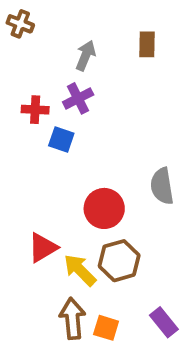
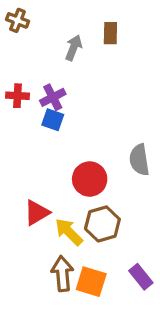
brown rectangle: (147, 44) -> (110, 33), moved
purple cross: (78, 98) -> (53, 97), moved
red cross: (35, 110) -> (17, 96), moved
orange square: (106, 328) -> (91, 282), size x1.4

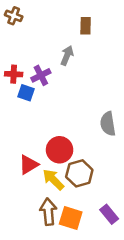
gray arrow: (74, 48) -> (67, 56), moved
blue square: (53, 120) -> (26, 93), moved
red circle: (90, 179) -> (60, 150), moved

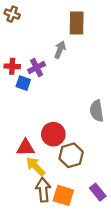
brown rectangle: (86, 26) -> (77, 23), size x1.5
red triangle: (29, 165) -> (25, 148), turned 30
yellow arrow: (53, 180) -> (35, 166), moved

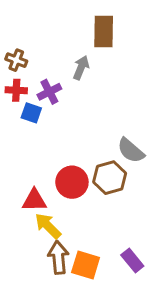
brown cross: (12, 14) -> (16, 60), moved
gray semicircle: (97, 111) -> (131, 151), turned -40
brown hexagon: (71, 155) -> (110, 178), moved

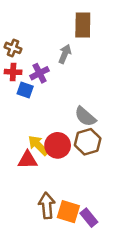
gray semicircle: (131, 151) -> (85, 116), moved
yellow arrow: (48, 226) -> (38, 145), moved
purple rectangle: (132, 261) -> (89, 218), moved

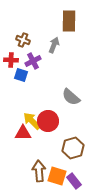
brown cross: (13, 48) -> (23, 40), moved
brown hexagon: (88, 142) -> (73, 148), moved

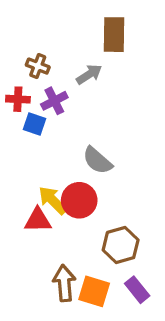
gray arrow: (54, 45) -> (89, 74), turned 35
gray semicircle: (71, 97) -> (97, 160), moved
purple rectangle: (74, 181) -> (137, 290), moved

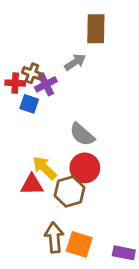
brown cross: (38, 66) -> (32, 73), moved
red circle: (79, 200) -> (85, 168), moved
brown hexagon: (121, 245) -> (70, 192), moved
purple rectangle: (137, 290) -> (124, 253), moved, turned -40

